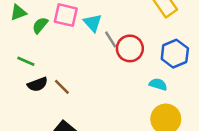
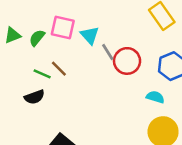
green triangle: (18, 13) -> (13, 35), moved
green line: (26, 61) -> (42, 74), moved
brown line: (62, 87) -> (59, 69), moved

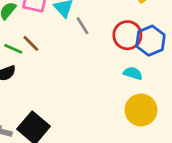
red circle: (127, 61) -> (127, 35), moved

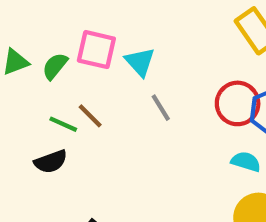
gray line: (83, 26) -> (161, 108), moved

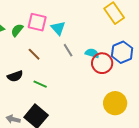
red circle: (238, 103) -> (102, 63), moved
green line: (63, 124) -> (40, 84), moved
cyan semicircle: (246, 162) -> (92, 53), moved

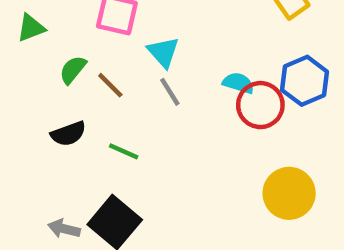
cyan triangle: (58, 28) -> (163, 52), moved
green semicircle: (17, 30) -> (73, 70), moved
gray line: (68, 50) -> (170, 92), moved

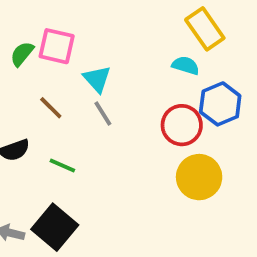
green semicircle: (73, 70) -> (22, 54), moved
cyan semicircle: (238, 83) -> (186, 65), moved
yellow circle: (289, 193) -> (199, 177), moved

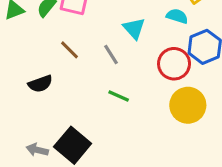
cyan triangle: (97, 79) -> (134, 28), moved
green line: (62, 166) -> (119, 96), moved

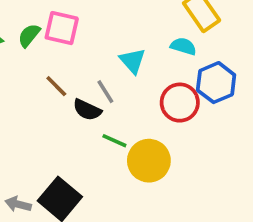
black semicircle: (40, 84) -> (87, 110), moved, turned 45
yellow circle: (188, 105) -> (149, 161), moved

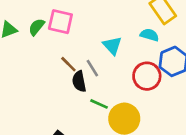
brown line: (56, 86) -> (68, 64), moved
black semicircle: (87, 110) -> (79, 81), turned 54

